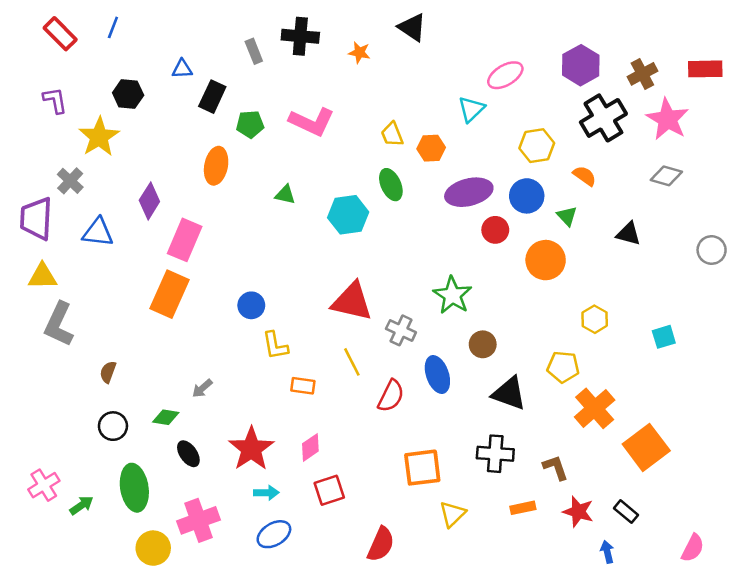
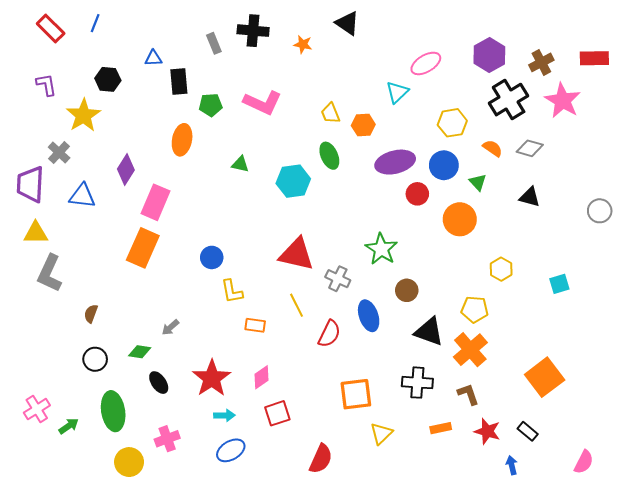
black rectangle: (212, 97) -> (179, 81), turned -30
gray diamond: (666, 176) -> (530, 148), moved
orange cross: (595, 408) -> (470, 350), moved
pink cross: (198, 520) -> (167, 439), size x0.7

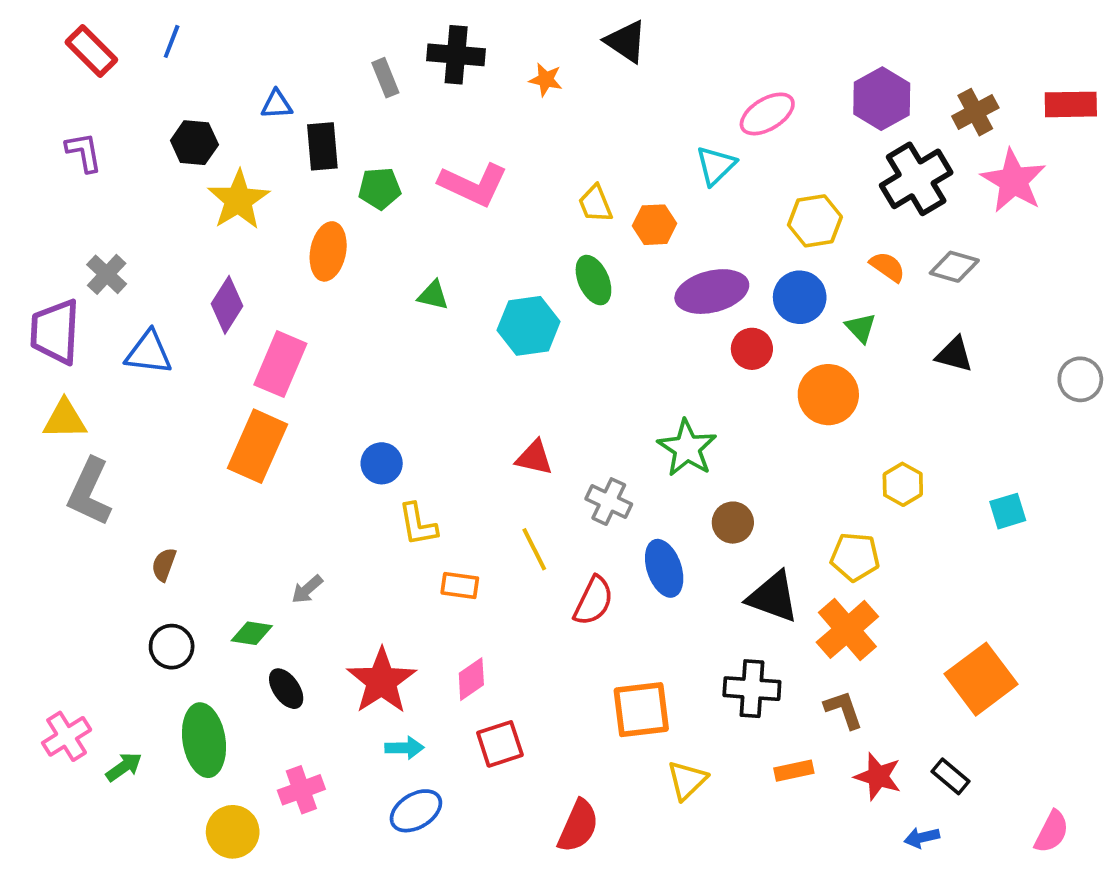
yellow star: (83, 115) -> (238, 200), moved
red triangle: (297, 254) -> (534, 458), size x0.6
blue arrow: (512, 465) -> (922, 838), turned -90

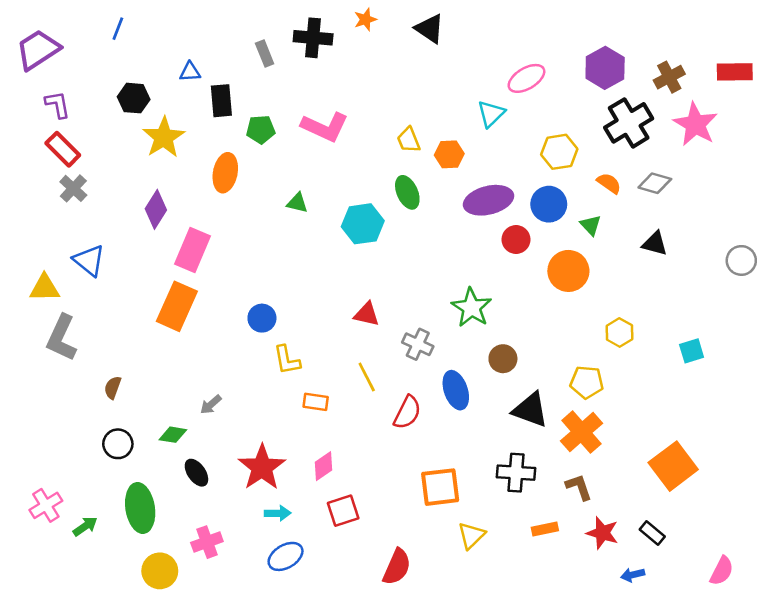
red rectangle: (91, 51) -> (63, 149), moved
orange star: (546, 80) -> (365, 19), moved, turned -30
purple trapezoid: (55, 332) -> (38, 50), moved, turned 54
blue triangle: (149, 353) -> (89, 260), moved, turned 32

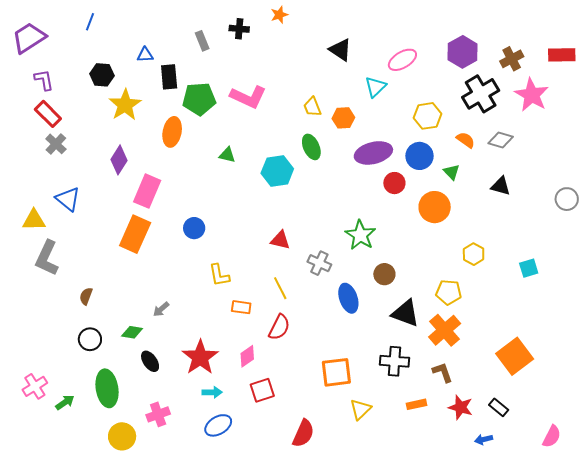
black triangle: (430, 29) -> (340, 50), moved
black cross: (313, 38) -> (239, 29), size x0.7
green pentagon: (261, 129) -> (199, 99), size x1.5
blue circle: (262, 318) -> (194, 228), moved
red semicircle: (407, 412) -> (279, 327), moved

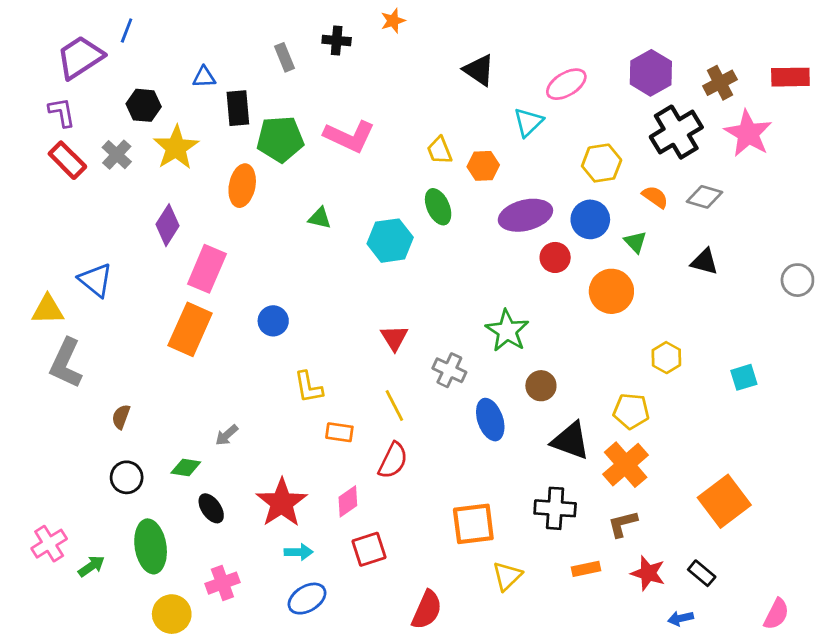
purple trapezoid: (29, 38) -> (80, 57), moved
gray cross: (56, 144) -> (117, 155), moved
red triangle: (280, 240) -> (394, 338), turned 45
brown L-shape: (443, 372) -> (623, 524), turned -85

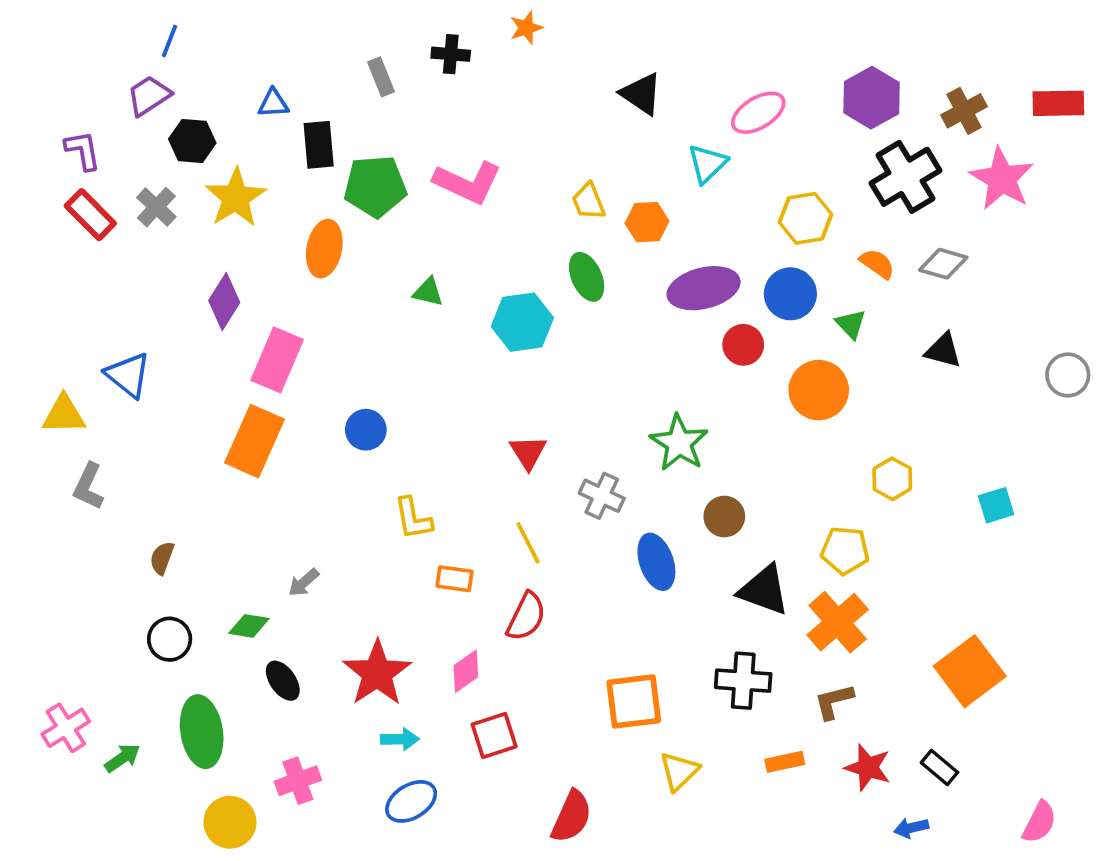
purple trapezoid: (80, 57) -> (149, 96), moved, size x0.7
gray L-shape: (66, 363) -> (88, 486), size x0.7

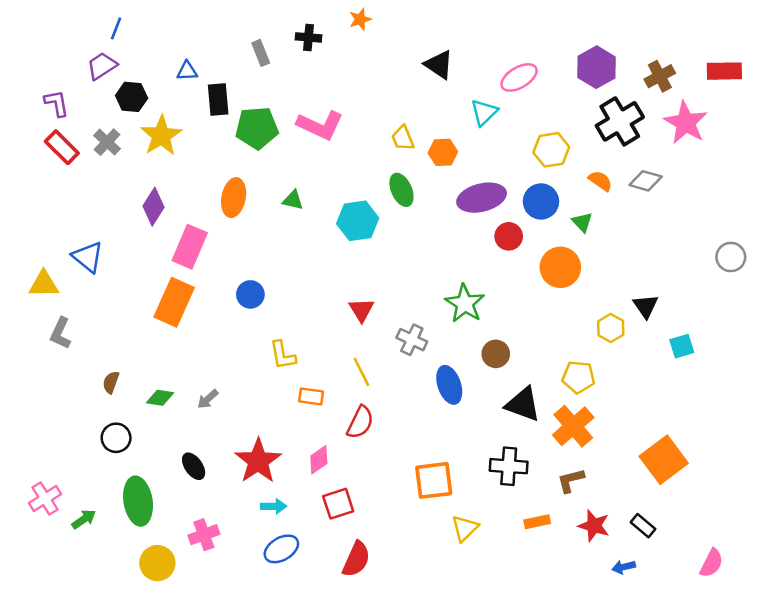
orange ellipse: (324, 249) -> (234, 198), moved
black triangle: (943, 350) -> (646, 306), moved, turned 40
green diamond: (249, 626) -> (160, 398), moved
red semicircle: (571, 817) -> (356, 559), moved

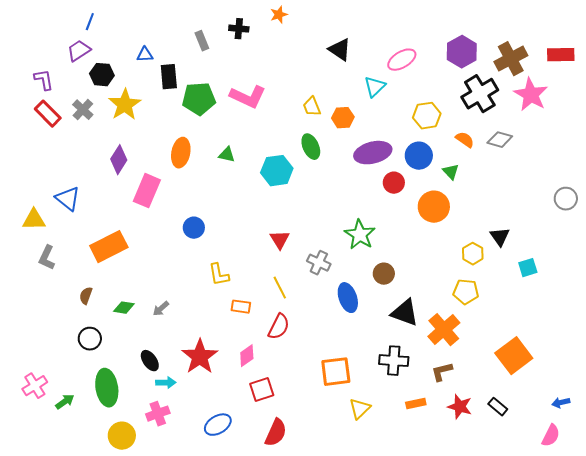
brown cross: (660, 76) -> (511, 59), size x1.4
orange rectangle: (174, 302) -> (109, 247), moved, turned 39
yellow pentagon: (578, 377) -> (466, 292), moved
cyan arrow: (274, 506) -> (166, 383), moved
blue arrow: (624, 567) -> (561, 403), moved

